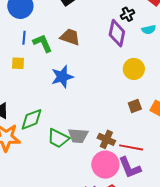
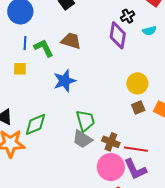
yellow circle: (134, 69) -> (137, 83), moved
gray trapezoid: (78, 136) -> (82, 139), turned 30
green trapezoid: (58, 138) -> (85, 121), moved, turned -130

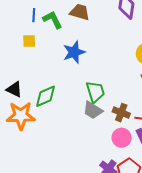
pink circle: (111, 167) -> (122, 138), size x0.7

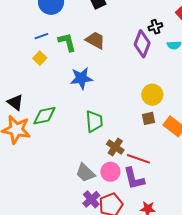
blue line: (34, 15) -> (41, 36), moved, turned 56
yellow square: (29, 41) -> (40, 58), turned 32
gray trapezoid: (93, 110) -> (85, 173), moved

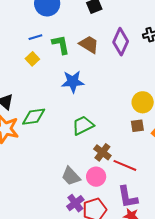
purple diamond: (142, 44) -> (121, 42), moved
green trapezoid: (94, 121) -> (83, 125), turned -115
purple L-shape: (134, 179) -> (128, 197), moved

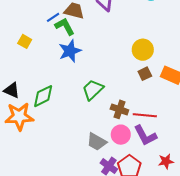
blue line: (35, 37) -> (53, 17), moved
green L-shape: (61, 45) -> (65, 26), moved
purple L-shape: (128, 197) -> (145, 135), moved

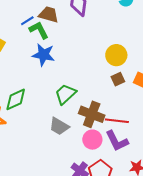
blue star: (70, 51) -> (43, 55), turned 30
brown cross: (119, 109) -> (92, 114), size x1.4
gray trapezoid: (97, 142) -> (59, 126), moved

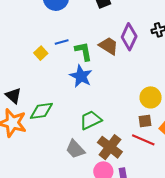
brown trapezoid: (49, 15) -> (109, 46), moved
blue line: (27, 21) -> (62, 42), moved
red line: (117, 121) -> (143, 140), moved

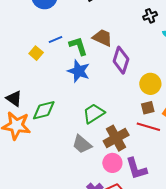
purple diamond: (129, 37) -> (121, 60), moved
brown cross: (110, 147) -> (116, 138), turned 30

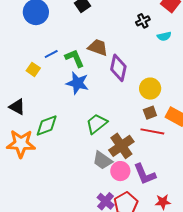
black triangle: (14, 99) -> (17, 107), moved
gray trapezoid: (82, 144) -> (102, 160), moved

